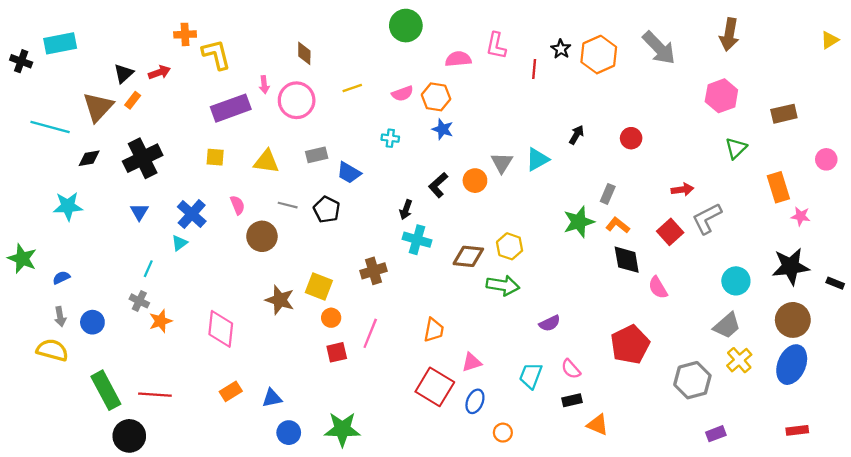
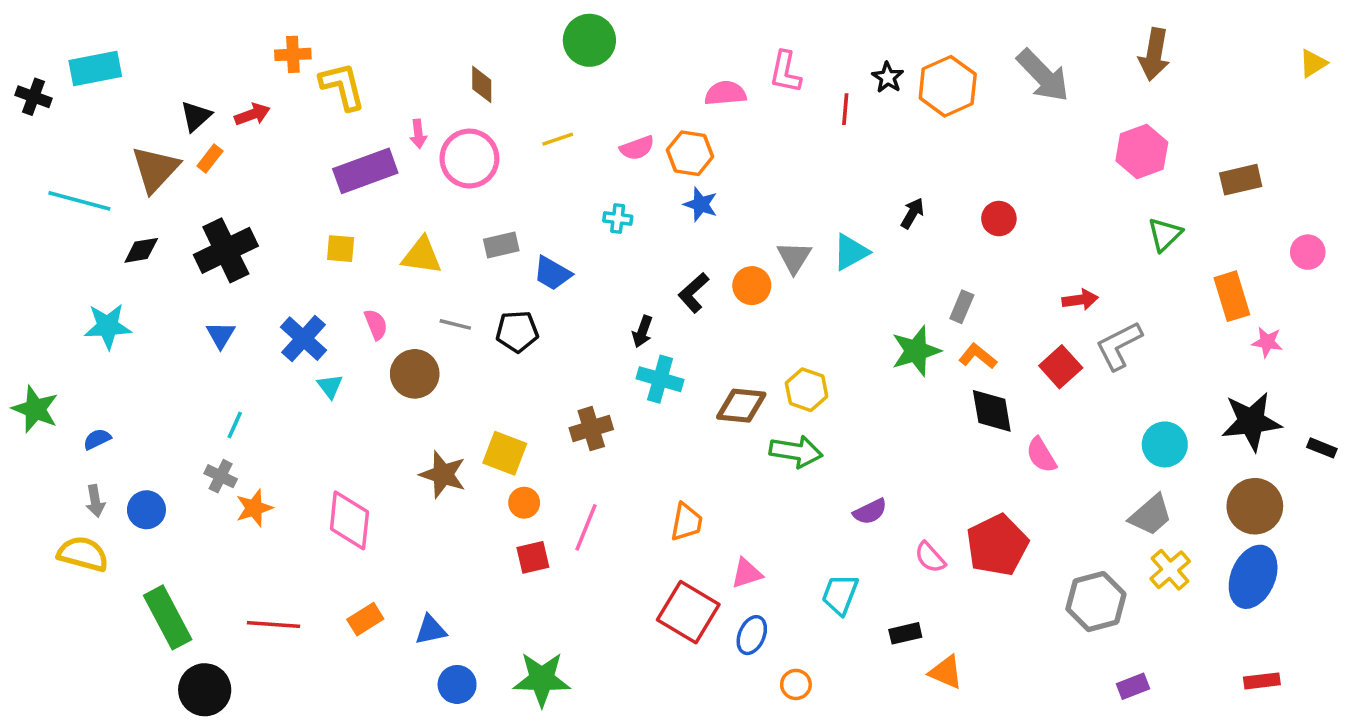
green circle: (406, 26) -> (589, 40), moved
black pentagon: (327, 210) -> (517, 331), turned -30
cyan triangle: (179, 243) -> (330, 386), moved, turned -30
pink semicircle: (571, 369) -> (930, 557), moved
red line: (155, 395) -> (274, 624), moved

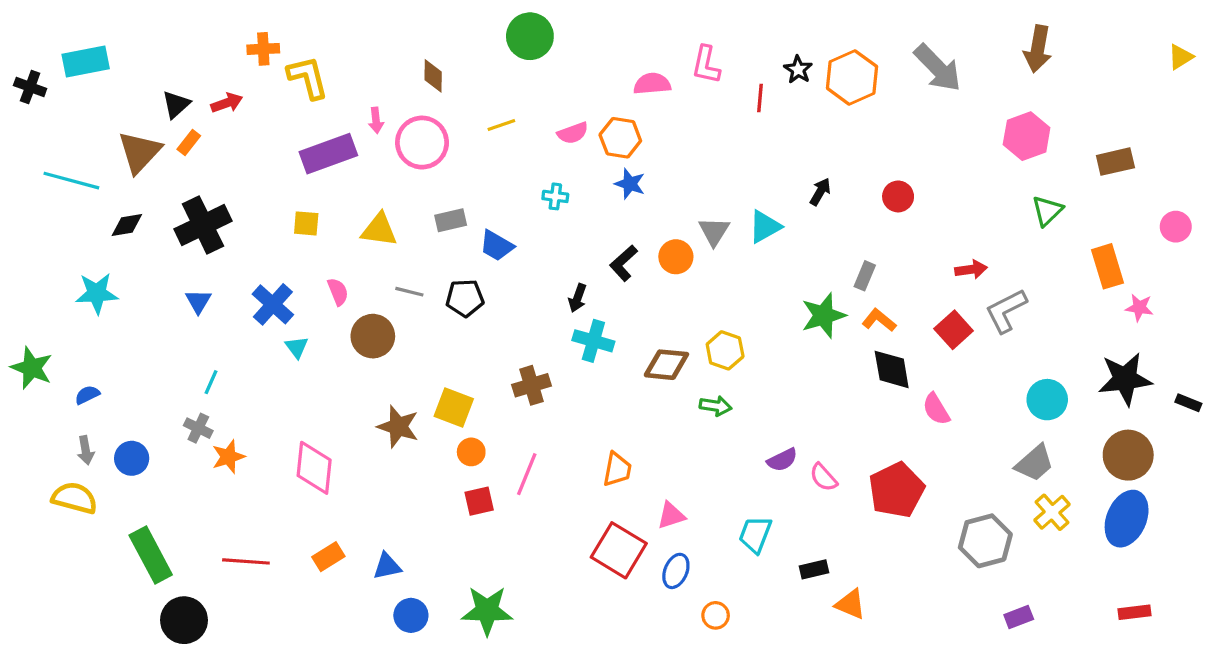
green arrow: (796, 452) -> (716, 406), size x0.7
pink semicircle: (930, 557) -> (823, 477), moved

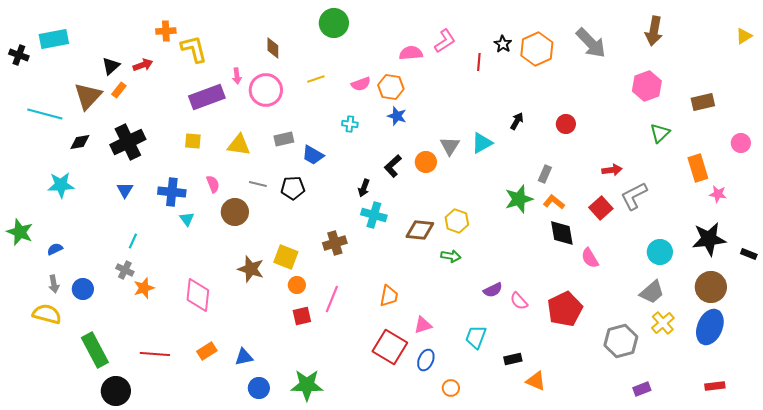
pink L-shape: (706, 65) -> (445, 41), turned -135
blue cross: (273, 304) -> (172, 192), turned -36

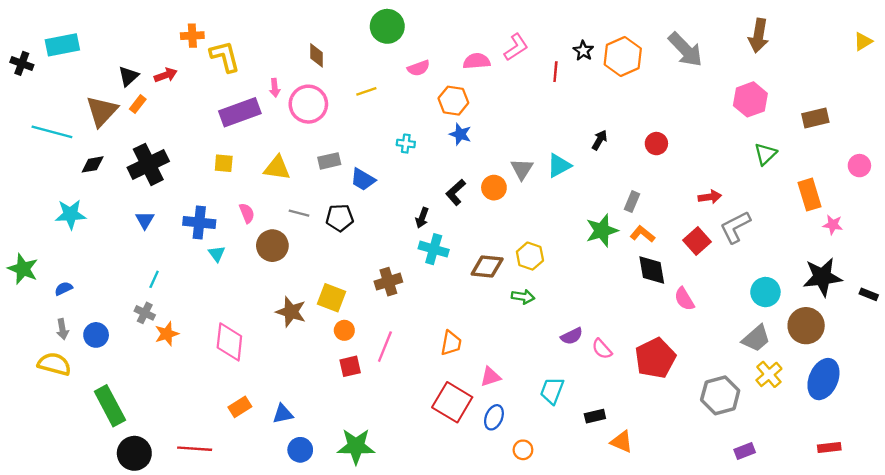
pink semicircle: (361, 84) -> (419, 68), moved
brown circle: (711, 287) -> (806, 326), moved
red line: (155, 354) -> (195, 449), moved

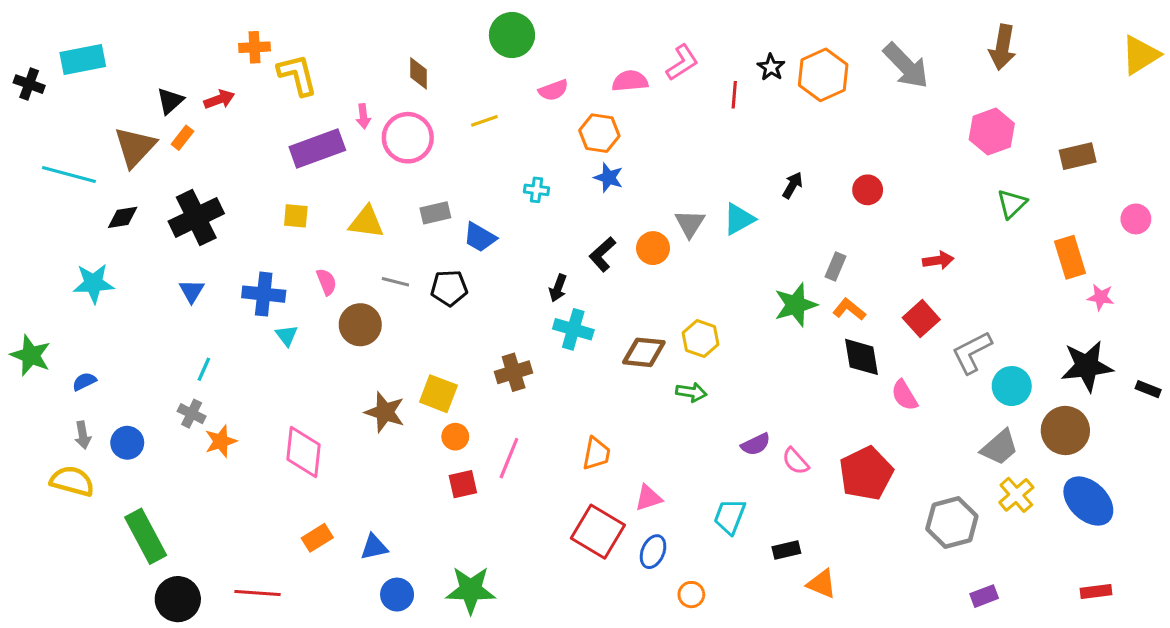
yellow triangle: (863, 41) -> (1140, 55), size x1.6
gray L-shape: (735, 227) -> (972, 352), moved
blue ellipse: (823, 379) -> (1088, 501), turned -69

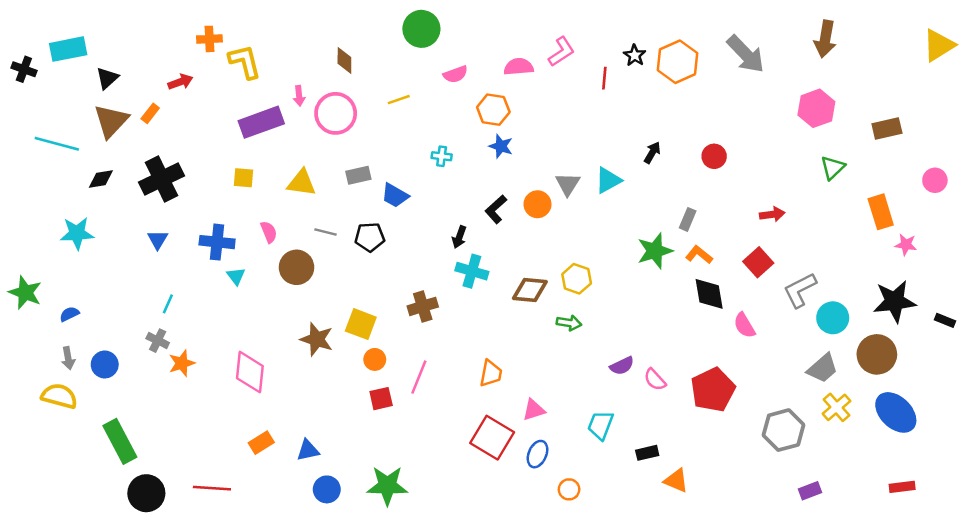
black triangle: (170, 101) -> (107, 78), moved

